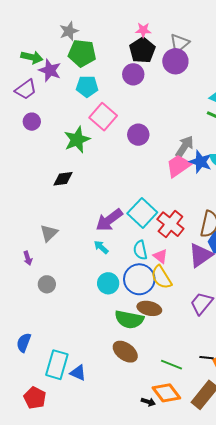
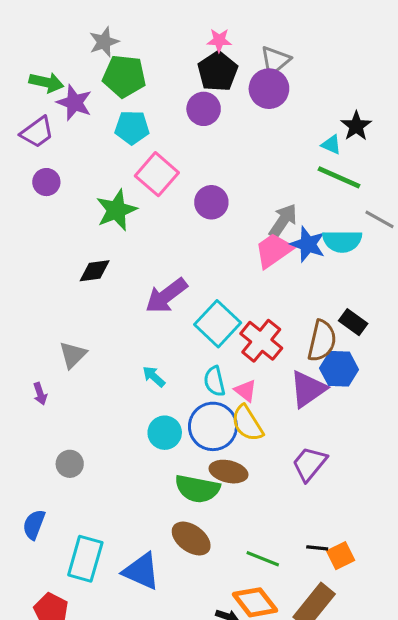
purple arrow: (109, 220) -> (166, 296), moved
gray circle: (47, 284) -> (70, 464), moved
blue triangle: (78, 373) -> (141, 571), moved, size x1.5

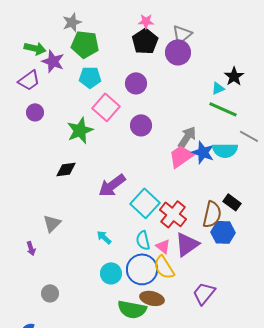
purple circle: (204, 109) -> (136, 83), moved
cyan triangle: (331, 145) -> (218, 88), turned -48
purple triangle: (308, 389) -> (187, 244), moved

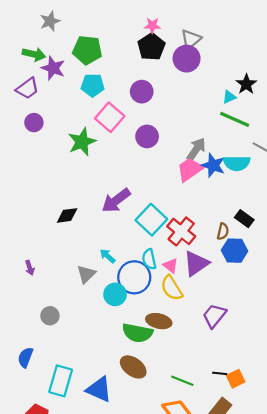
gray star: (72, 22) -> (50, 21), moved
black diamond: (66, 169) -> (67, 215), moved
brown semicircle: (212, 214) -> (223, 231), size x0.6
gray triangle: (52, 223) -> (86, 274), moved
blue circle: (142, 269) -> (134, 277), moved

